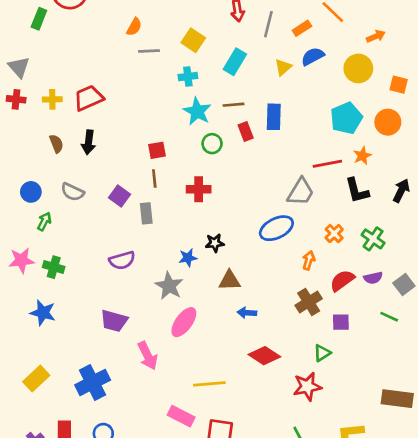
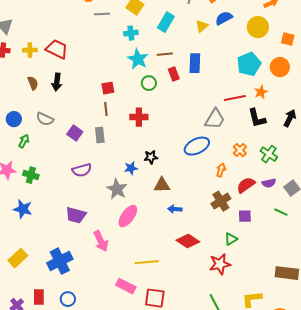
red trapezoid: (89, 98) -> (57, 49), turned 50
purple square: (119, 196) -> (75, 133), moved

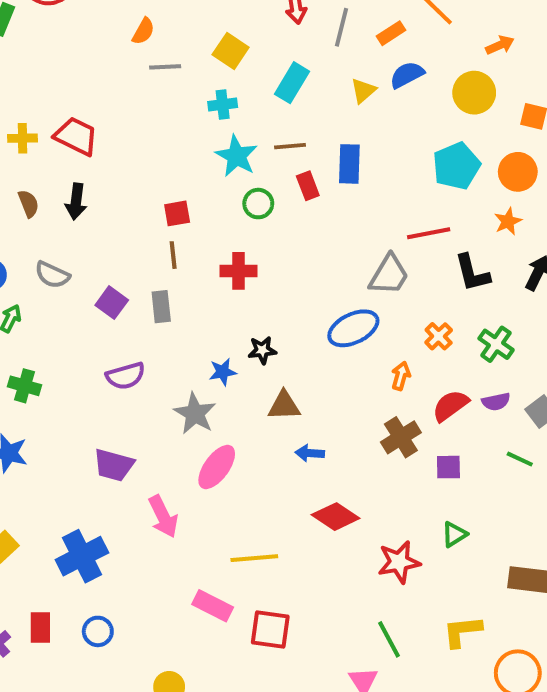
orange star: (261, 92) -> (508, 221), moved
green triangle: (231, 239) -> (454, 534), moved

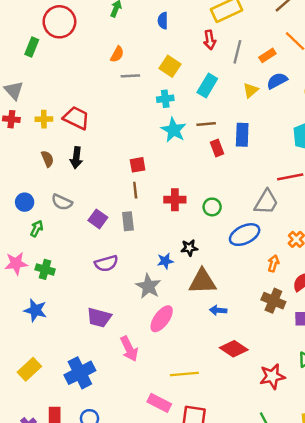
green circle: (258, 204) -> (212, 207), moved
brown triangle: (284, 406) -> (202, 281), size x1.4
brown cross: (401, 437) -> (273, 301), turned -35

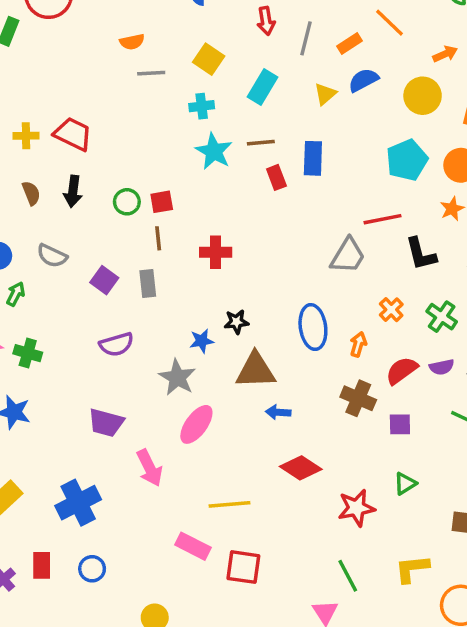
orange semicircle: (117, 54) -> (132, 42), turned 49
green circle: (212, 207) -> (127, 202), moved
blue ellipse: (245, 235) -> (313, 327), moved, turned -72

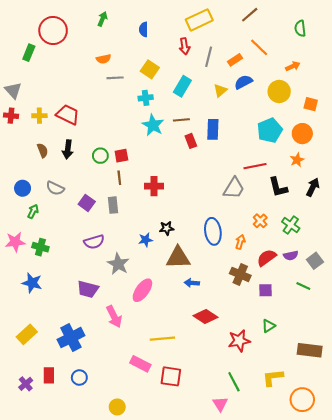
gray star: (177, 377) -> (118, 264), moved

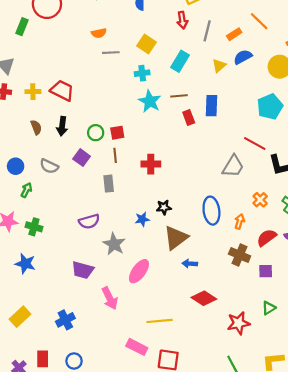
red line: (255, 166) -> (255, 143), turned 40
purple square: (87, 203) -> (82, 158), moved
brown triangle: (178, 258) -> (176, 238), turned -35
blue cross: (71, 338) -> (65, 320), size x0.7

